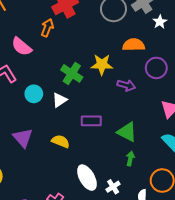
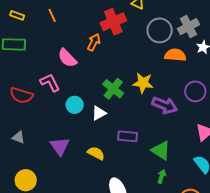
orange semicircle: (134, 45) -> (175, 55), moved
purple arrow: (126, 85) -> (165, 105), size x1.4

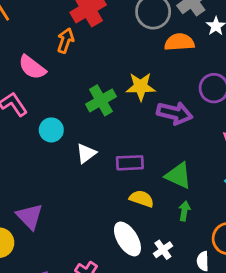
green cross: (113, 89) -> (101, 100), turned 30
white triangle: (99, 113) -> (86, 153), moved
purple triangle: (60, 146) -> (30, 216), moved
yellow semicircle: (96, 153) -> (142, 199), moved

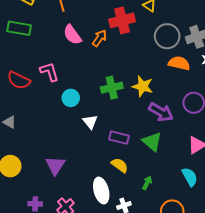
pink semicircle: (32, 67) -> (72, 35), moved
white triangle: (86, 153) -> (90, 122), turned -49
green triangle: (178, 176) -> (152, 142), moved
purple triangle: (30, 216) -> (55, 165), moved

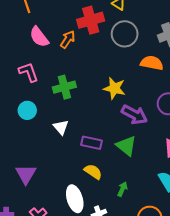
gray circle: (167, 36) -> (125, 34), moved
pink L-shape: (49, 72) -> (29, 72), moved
green cross: (112, 88) -> (64, 87), moved
cyan circle: (71, 98) -> (27, 110), moved

